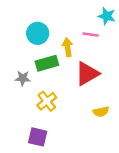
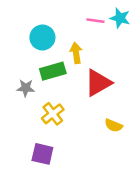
pink line: (91, 34) -> (95, 21), moved
yellow semicircle: (101, 112) -> (114, 125), turned 35

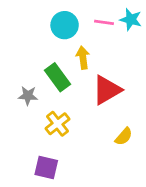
cyan circle: (42, 38) -> (65, 25), moved
green rectangle: (53, 71) -> (57, 77), turned 70
yellow semicircle: (114, 125) -> (124, 136), turned -72

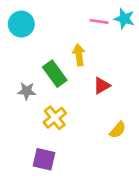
cyan circle: (65, 25) -> (21, 24), moved
red triangle: (107, 90) -> (102, 86), size x0.6

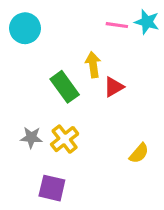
red triangle: (102, 86) -> (114, 87), moved
gray star: (27, 91) -> (31, 137), moved

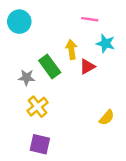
cyan star: (147, 22) -> (106, 43), moved
gray star: (31, 137) -> (27, 77), moved
yellow cross: (65, 139) -> (37, 107), moved

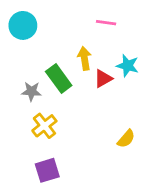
cyan star: (106, 43) -> (128, 66), moved
purple square: (40, 144) -> (47, 170), turned -30

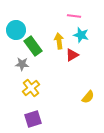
cyan circle: (23, 25) -> (16, 30), moved
cyan star: (128, 66) -> (81, 35), moved
green rectangle: (59, 79) -> (33, 46), moved

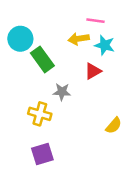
yellow arrow: (59, 41) -> (79, 39), moved, turned -91
gray star: (22, 64) -> (62, 92), moved
yellow cross: (31, 88) -> (40, 114), turned -36

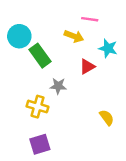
yellow arrow: (79, 39) -> (74, 36), turned -150
cyan star: (105, 45) -> (108, 48), moved
yellow semicircle: (114, 126) -> (107, 118), turned -77

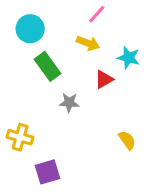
pink line: (90, 19) -> (97, 14), moved, turned -56
cyan circle: (19, 36) -> (30, 29), moved
yellow cross: (38, 107) -> (20, 137), moved

